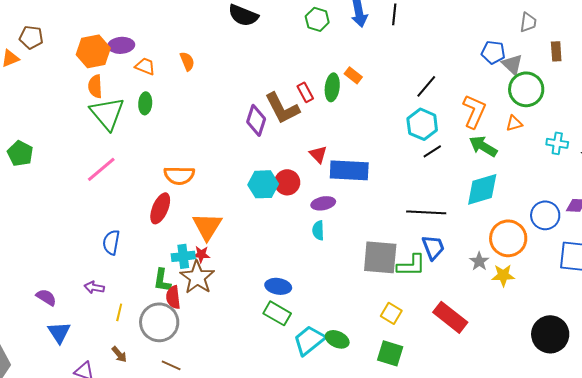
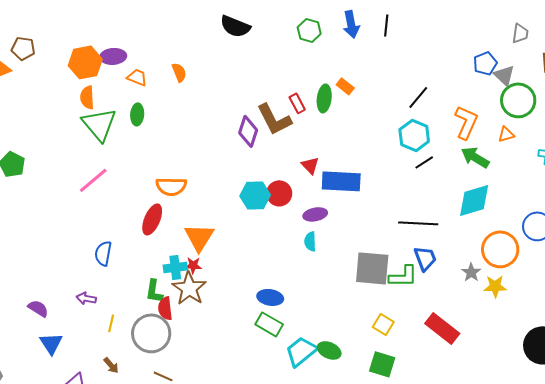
blue pentagon: (493, 52) -> (485, 63), turned -30

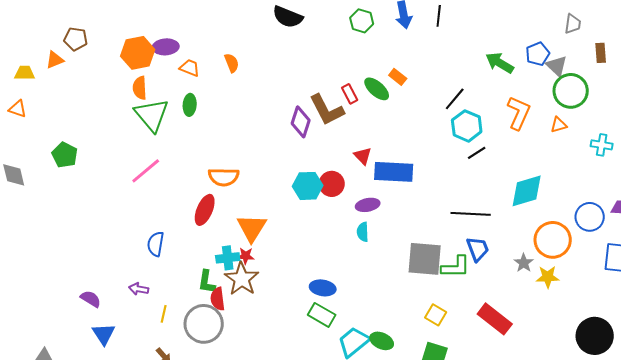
black line: (418, 97) -> (455, 99), moved
green ellipse: (324, 98) -> (377, 89), turned -56
green arrow: (475, 157) -> (500, 63), moved

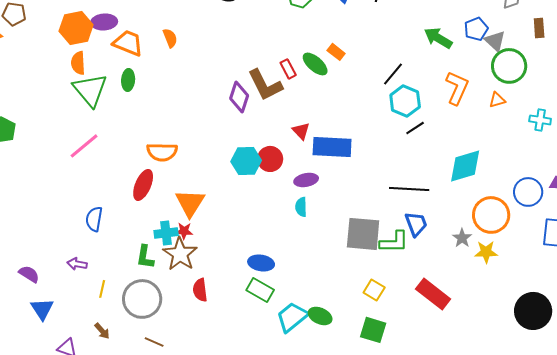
orange trapezoid: (190, 68) -> (128, 43), size x1.5
red semicircle: (218, 299) -> (200, 290), moved

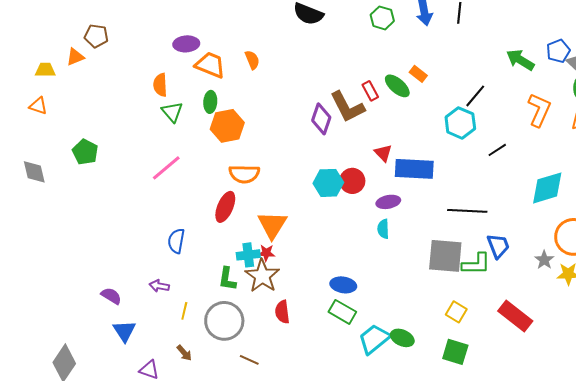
orange hexagon: (76, 28) -> (227, 126), moved
green triangle: (90, 90) -> (172, 112), size x0.6
cyan hexagon: (405, 101) -> (460, 123), moved
black line: (409, 189) -> (467, 211), moved
brown line: (154, 342) -> (249, 360), moved

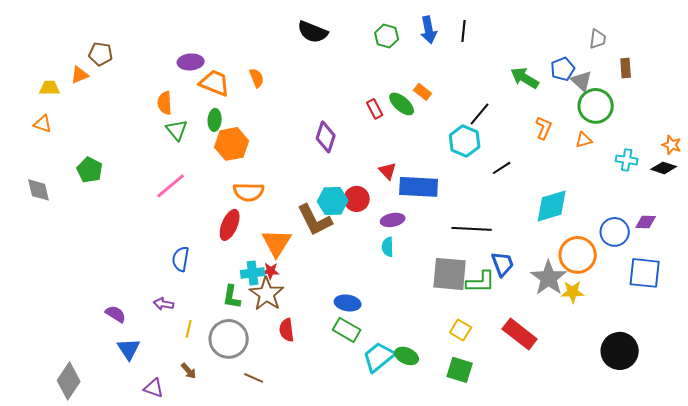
brown L-shape: (347, 107) -> (315, 220), moved
orange L-shape: (539, 110) -> (544, 128), size x0.7
gray star: (544, 260) -> (549, 278), size x1.8

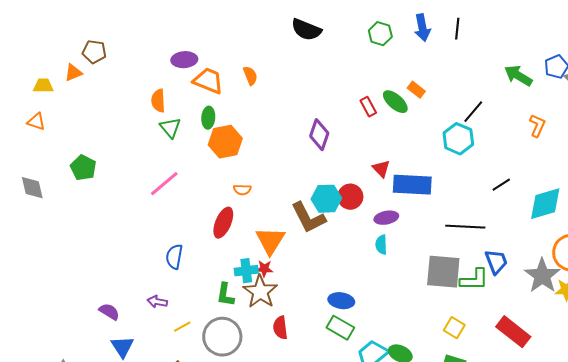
black line: (502, 168) -> (501, 185), moved
orange semicircle: (249, 192) -> (242, 190), size x0.6
yellow line: (189, 329) -> (182, 327), turned 48

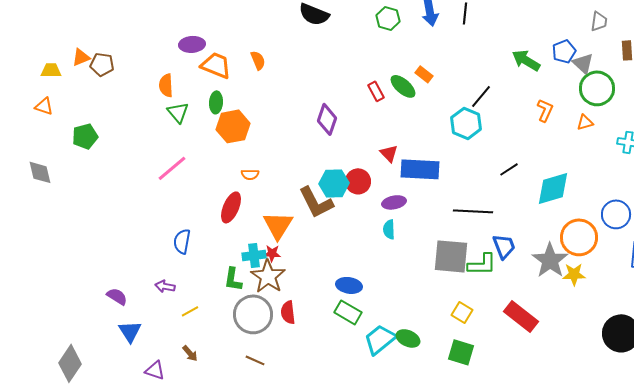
brown pentagon: (94, 52) -> (102, 64), moved
green pentagon: (83, 168) -> (85, 136), moved, turned 30
gray circle: (222, 337) -> (253, 314), moved

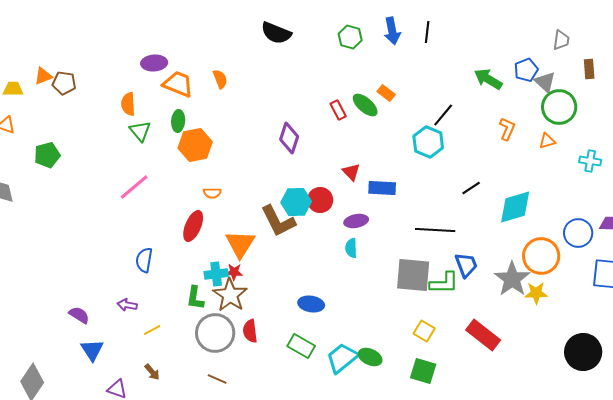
blue rectangle: (420, 169) -> (382, 188), size x0.7
green rectangle: (348, 312) -> (301, 346), moved

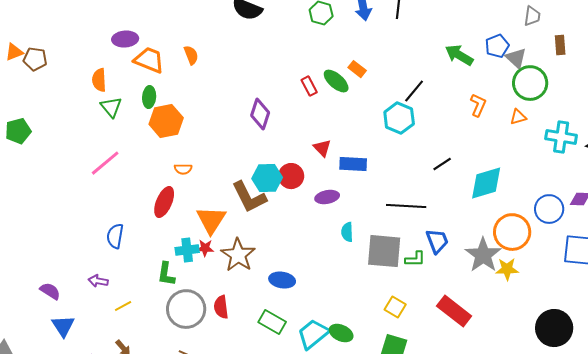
cyan cross: (590, 161) -> (561, 137), size x1.4
cyan semicircle: (351, 248) -> (347, 232), moved
green L-shape: (444, 283) -> (415, 259), size x0.7
brown star: (230, 295) -> (238, 255), moved

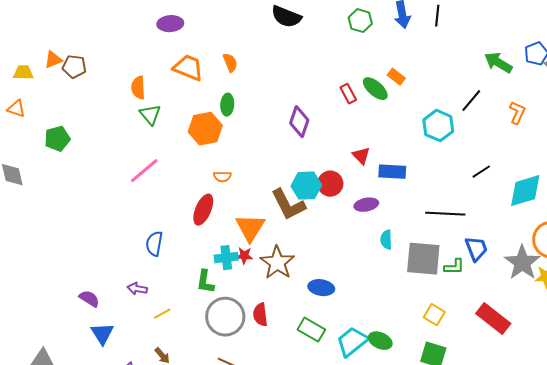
purple ellipse: (125, 39) -> (170, 24), moved
black line: (414, 91) -> (471, 101), moved
green ellipse: (149, 97) -> (227, 105), moved

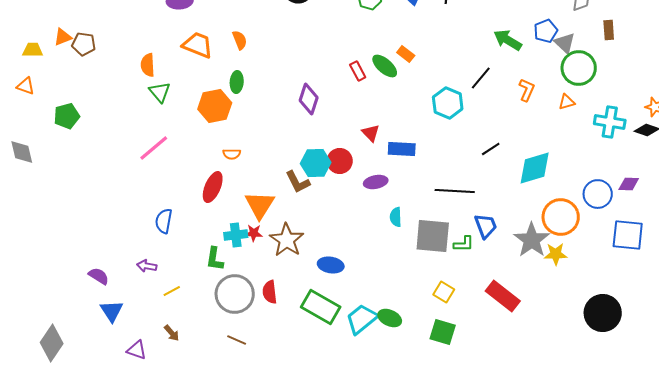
brown L-shape: (288, 205) -> (298, 182), size x0.7
green rectangle: (311, 330) -> (321, 307), size x1.4

